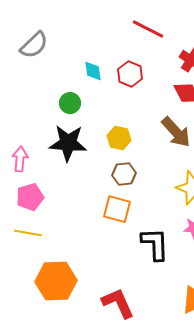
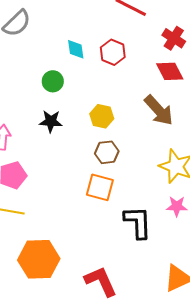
black star: (68, 143) -> (51, 121), size x0.6

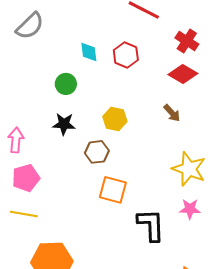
red diamond: (170, 71) -> (183, 74), turned -32
brown arrow: (159, 110) -> (172, 113), size x0.6
brown hexagon: (107, 152) -> (97, 152), moved

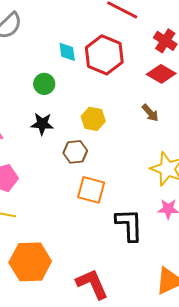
red hexagon: (126, 55) -> (104, 55), size x1.5

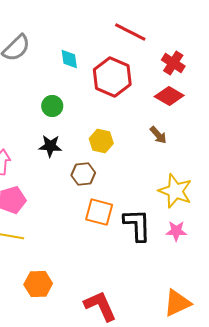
cyan diamond: (67, 52) -> (69, 59), moved
black L-shape: (129, 225) -> (137, 225), moved
orange hexagon: (30, 262) -> (38, 284), size x0.7

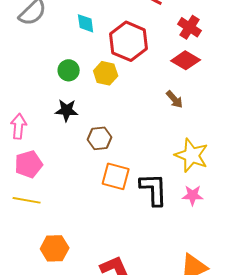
yellow hexagon: (101, 141) -> (106, 73), moved

